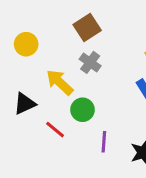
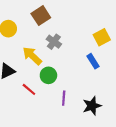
brown square: (87, 27) -> (41, 16), moved

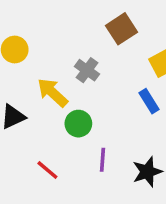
brown square: (41, 16) -> (121, 29), moved
red line: (29, 89) -> (47, 170), moved

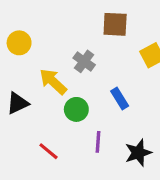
brown square: (121, 29) -> (115, 24), turned 36
blue rectangle: (149, 101) -> (120, 99), moved

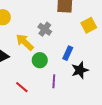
blue rectangle: (120, 99) -> (68, 53), turned 56
black star: (138, 153) -> (80, 70), moved

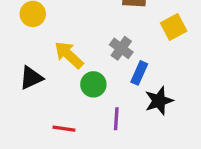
gray cross: (45, 29) -> (121, 48), moved
red line: (22, 87) -> (64, 129), turned -32

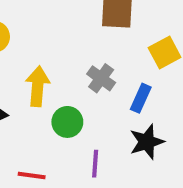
yellow arrow: (69, 55) -> (38, 86), turned 52
blue rectangle: (139, 73) -> (141, 98), moved

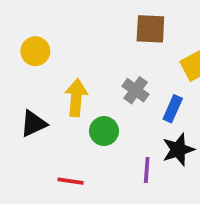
purple line: (95, 164) -> (147, 170), moved

